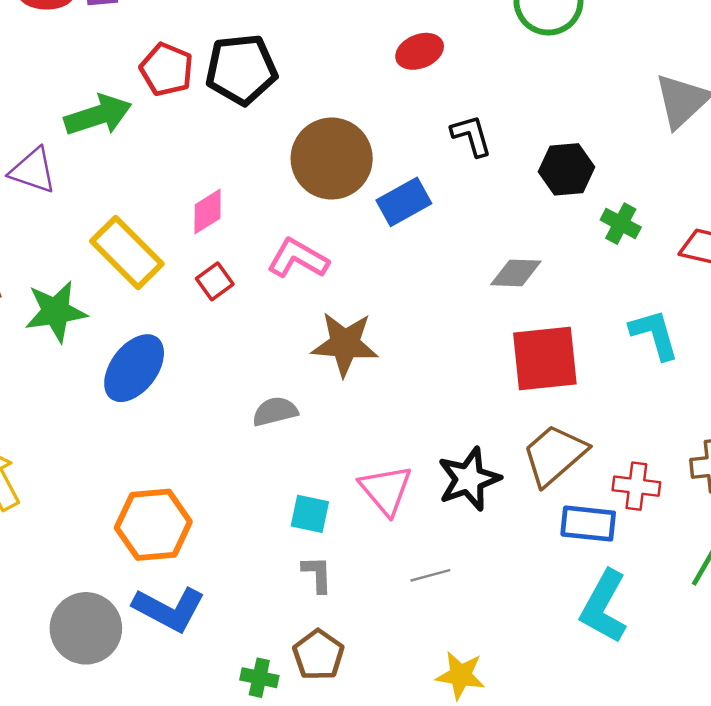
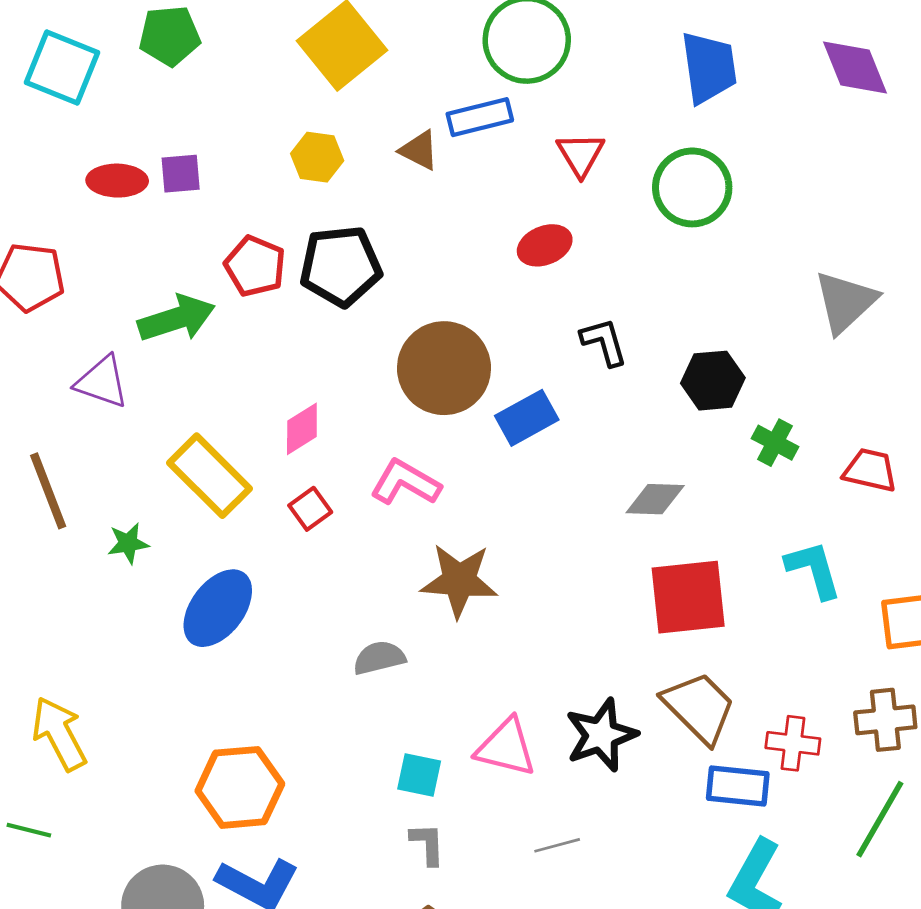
green star: (56, 312) -> (128, 543), size x0.6
brown trapezoid: (554, 455) -> (699, 707), turned 86
pink triangle: (386, 490) -> (506, 747), turned -36

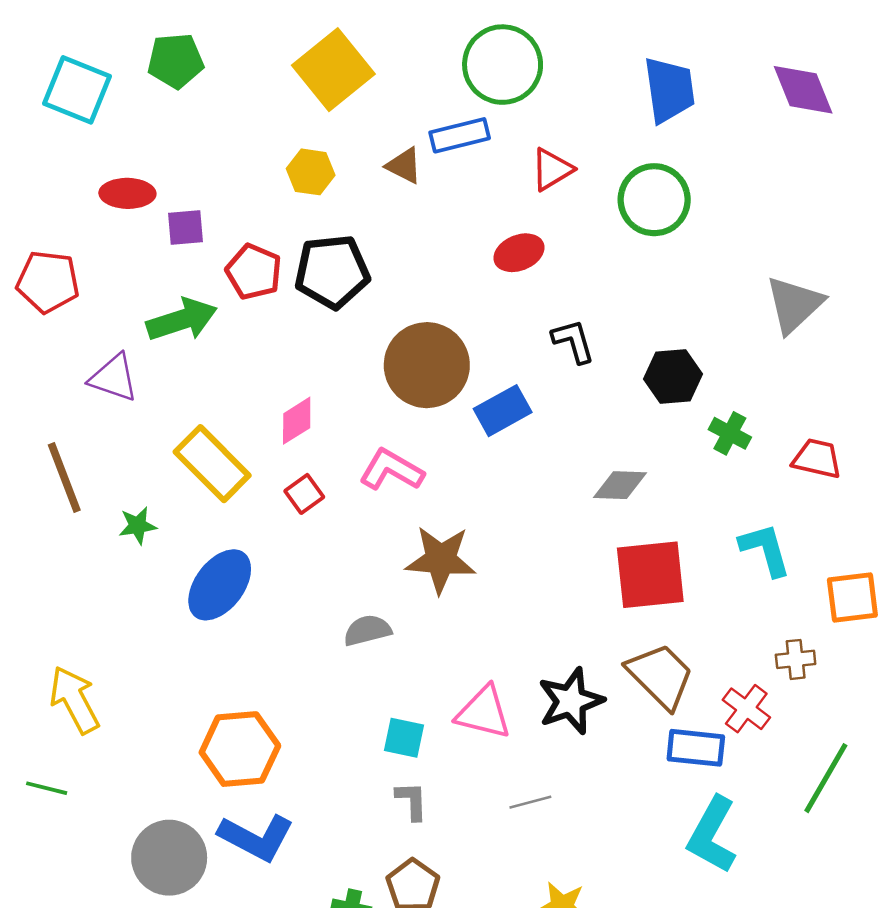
red triangle: (581, 154) -> (552, 169), turned 30
purple square: (181, 174) -> (186, 227), moved
brown cross: (885, 720) -> (796, 659), moved, size x0.7
red cross: (793, 743) -> (746, 709), turned 30

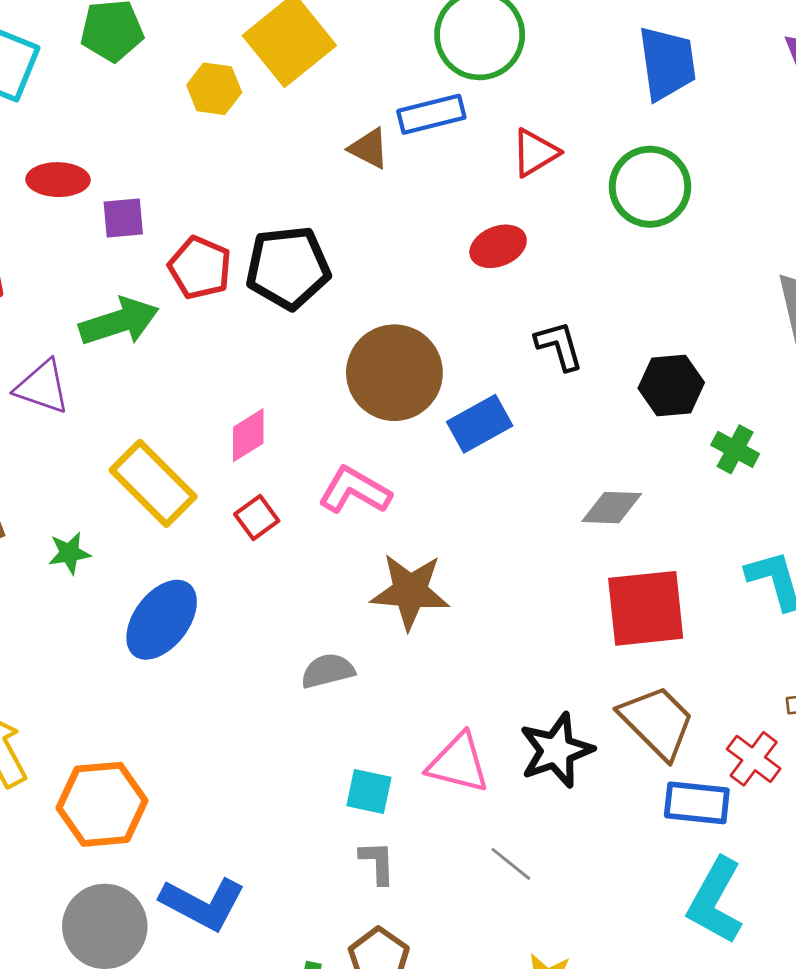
yellow hexagon: (311, 172) -> (214, 89), moved
orange hexagon: (240, 749) -> (102, 804), moved
gray line: (530, 802) -> (511, 864), turned 54

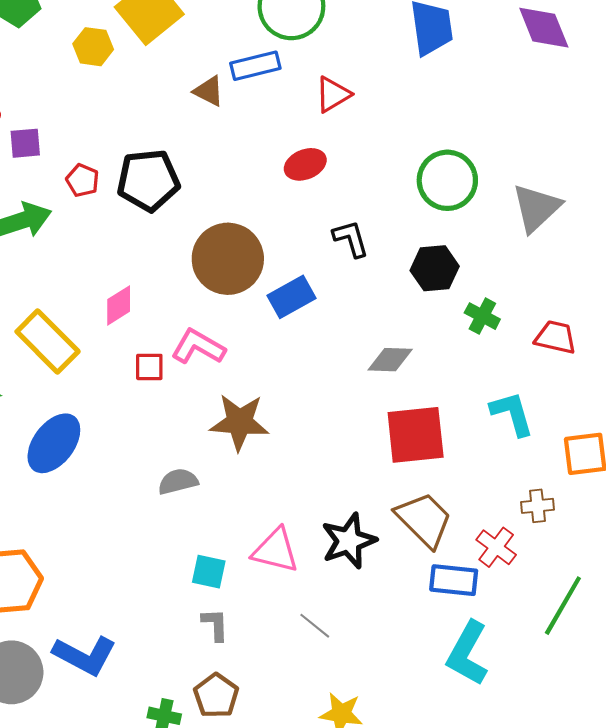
green circle: (650, 187) -> (447, 180), moved
red pentagon: (200, 268) -> (83, 180), size x0.7
red square: (257, 517) -> (149, 367), moved, turned 36

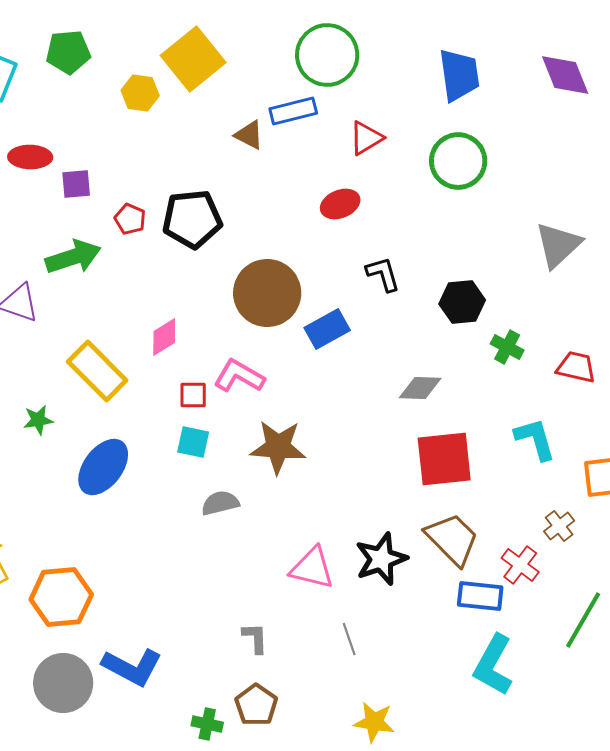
green circle: (447, 180) -> (458, 161), moved
brown cross: (537, 506) -> (559, 526), turned -32
cyan square: (209, 572) -> (193, 442), moved
gray line: (315, 626) -> (349, 639), turned 32

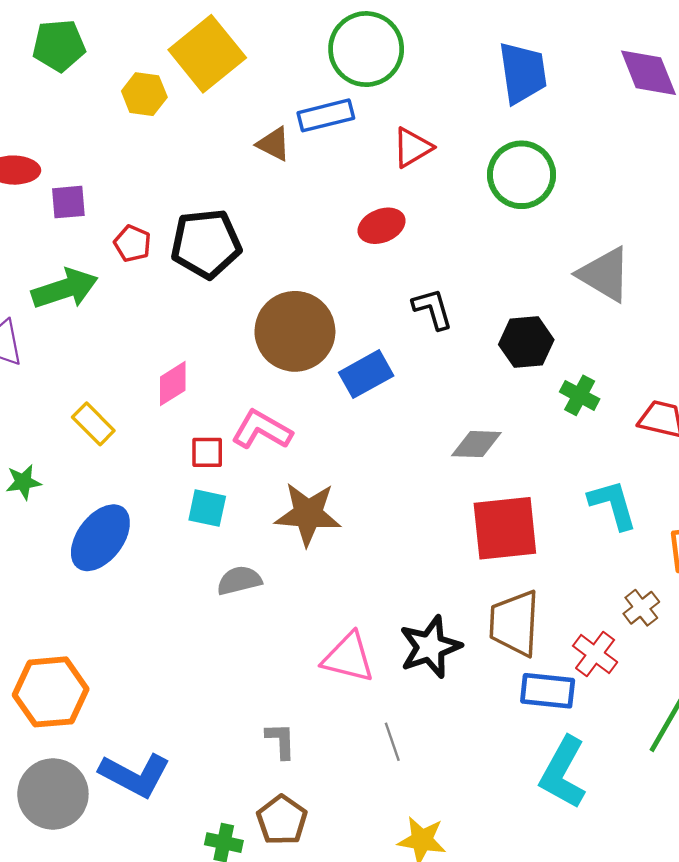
gray triangle: (558, 245) -> (605, 274), moved, turned -46
yellow rectangle: (97, 371) -> (93, 424), size x0.6
brown trapezoid: (452, 539) -> (514, 623), turned -132

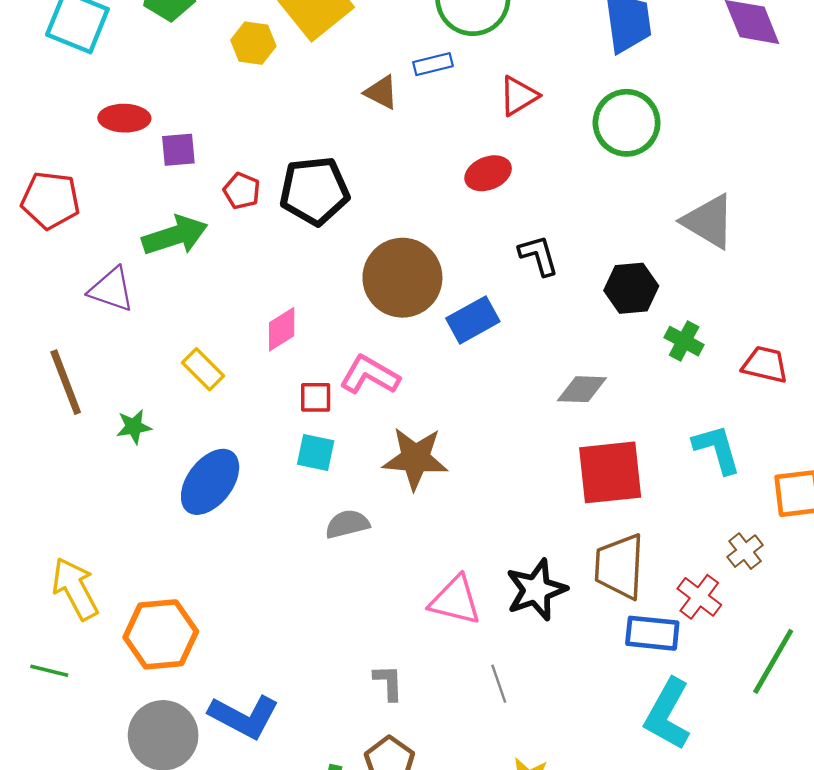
blue rectangle: (326, 115) -> (433, 64), size x0.7

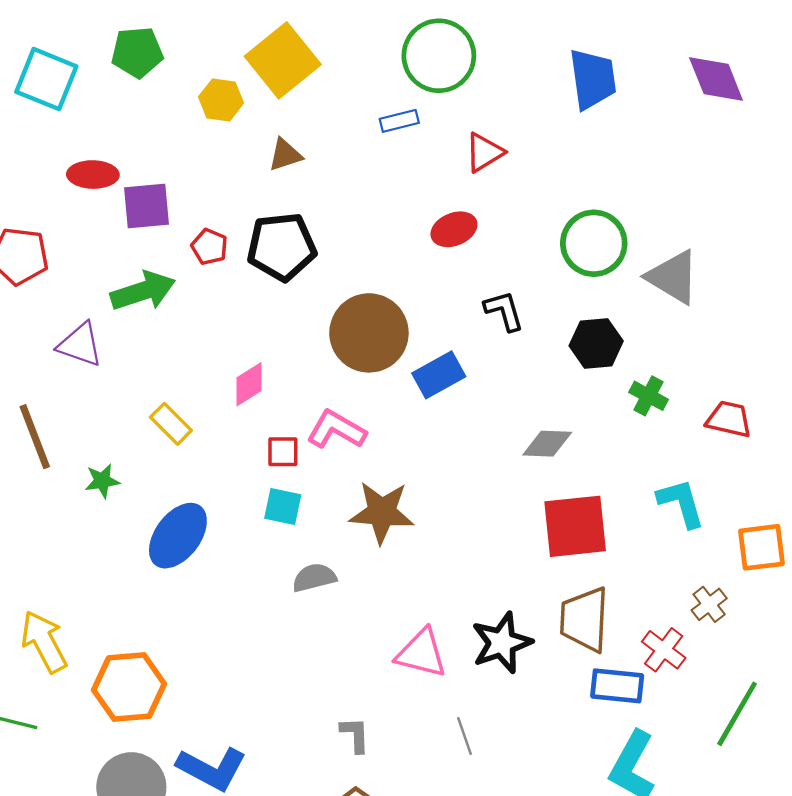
brown triangle: (381, 92) -> (285, 155), moved, turned -45
green circle: (627, 123) -> (594, 243), moved
purple square: (178, 150) -> (146, 206), size x1.4

